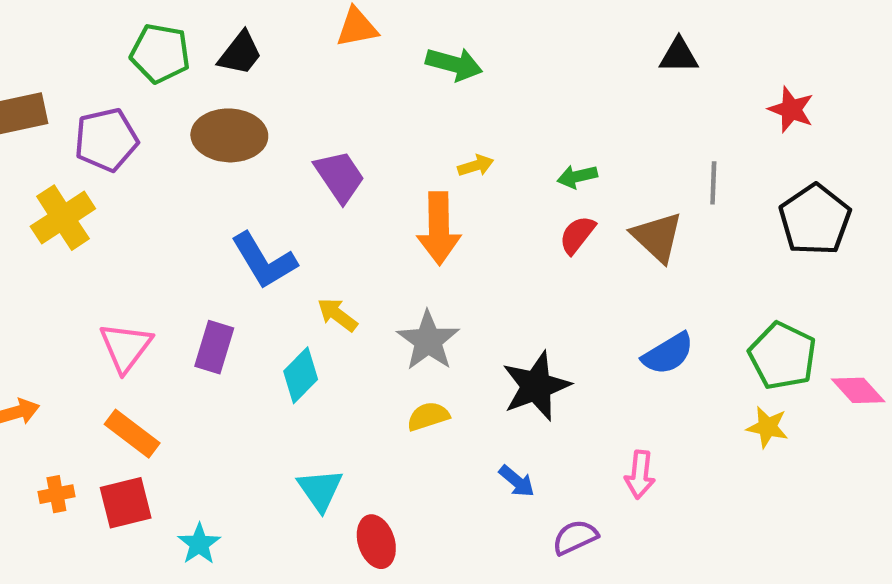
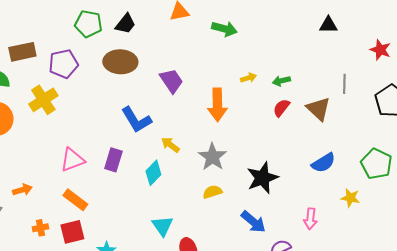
yellow arrow: (476, 166) -> (248, 78), moved
pink triangle: (126, 347) -> (72, 160), turned 32
yellow star: (767, 427) -> (350, 198), moved
blue arrow: (517, 481) -> (253, 222), size x1.5

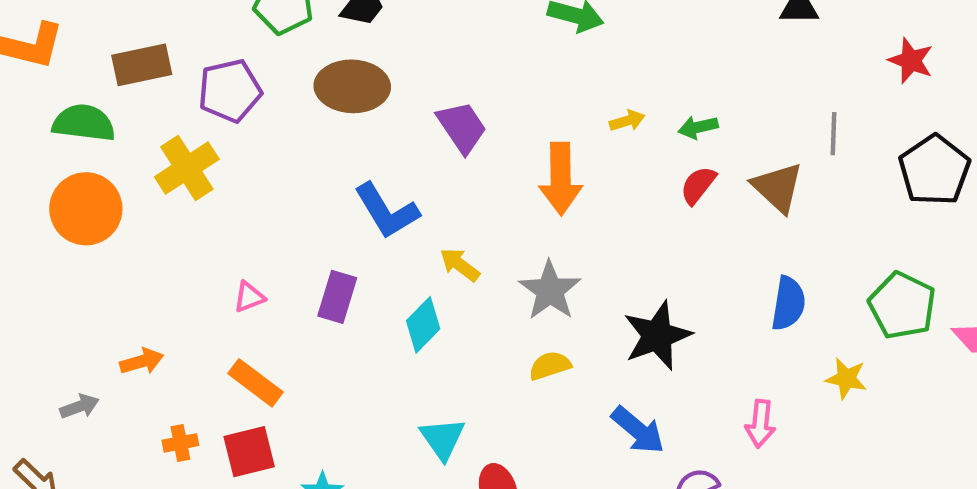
pink triangle: (72, 160) -> (249, 297), size x0.6
blue semicircle: (323, 163) -> (788, 303), turned -50

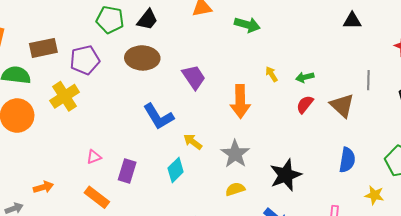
yellow arrow: (627, 121) -> (271, 74), turned -105
purple rectangle: (337, 297) -> (127, 171), moved

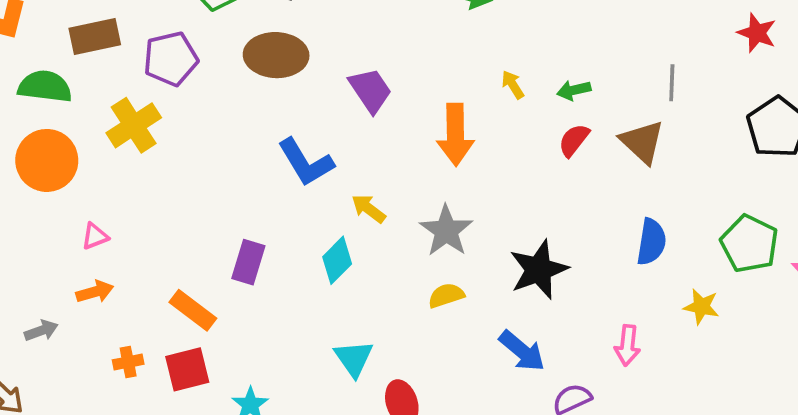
gray line: (368, 80) -> (672, 83), moved
pink triangle: (94, 157) -> (95, 236), moved

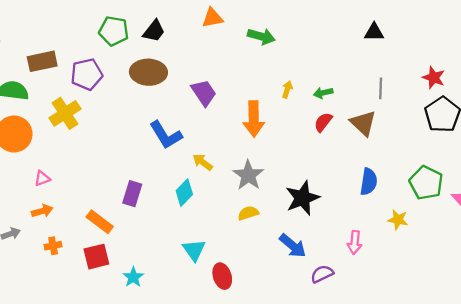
red star: (757, 33) -> (434, 78), moved
yellow arrow: (513, 85) -> (287, 90), turned 49
orange cross: (128, 362) -> (53, 246), moved

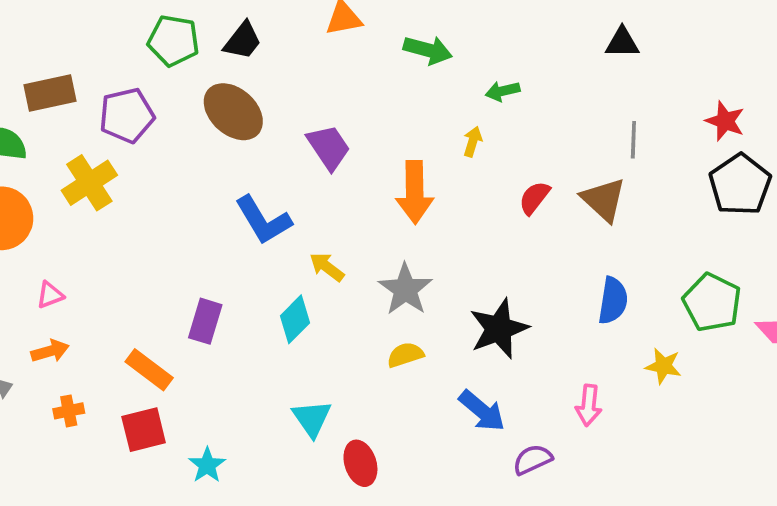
brown ellipse: (148, 72) -> (233, 112), turned 40
green arrow: (323, 93) -> (503, 91), moved

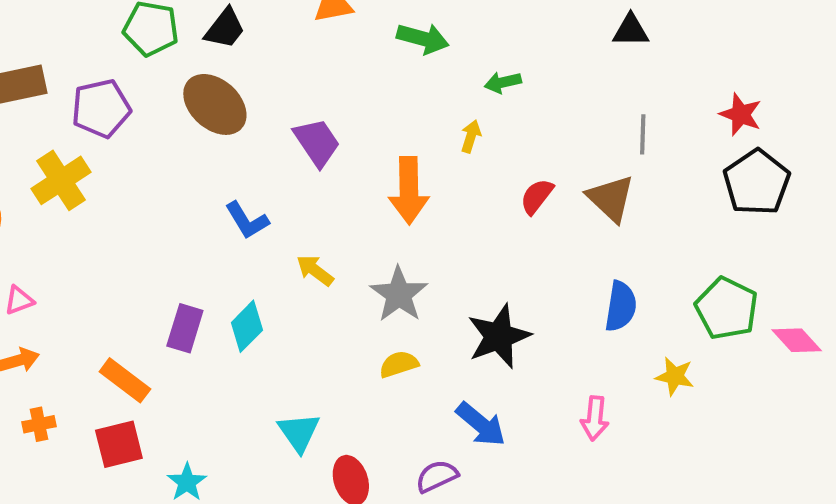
blue L-shape: (263, 220) -> (247, 220), size x0.7
cyan diamond: (295, 319) -> (247, 326), moved
purple semicircle: (532, 460) -> (437, 476), moved

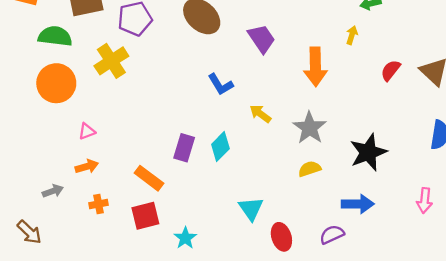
blue arrow: (481, 424) -> (358, 204), turned -40

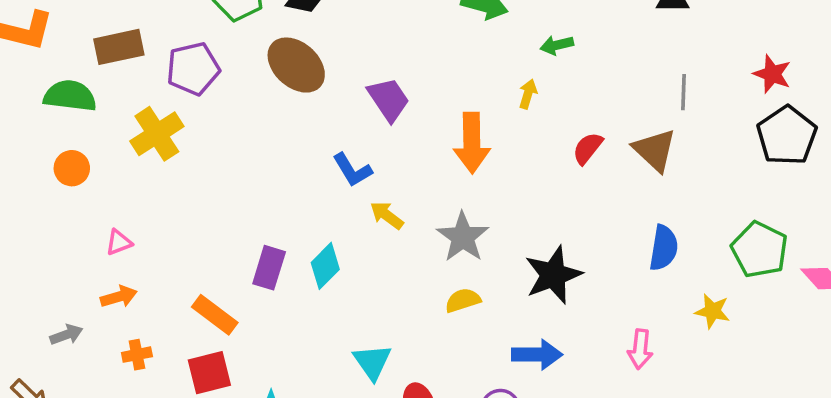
orange circle: (56, 83) -> (72, 168), size x0.6
blue L-shape: (220, 84) -> (352, 170), moved

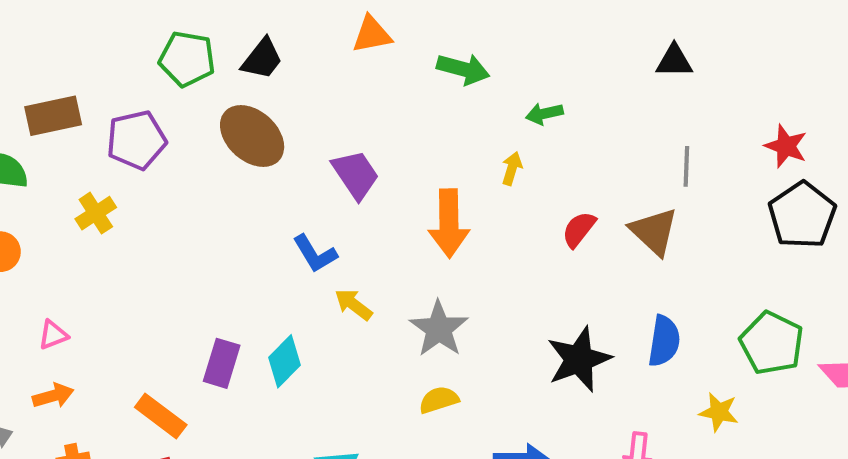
yellow cross: (157, 134) -> (96, 213), size x0.7
black star: (553, 275) -> (579, 359), moved

